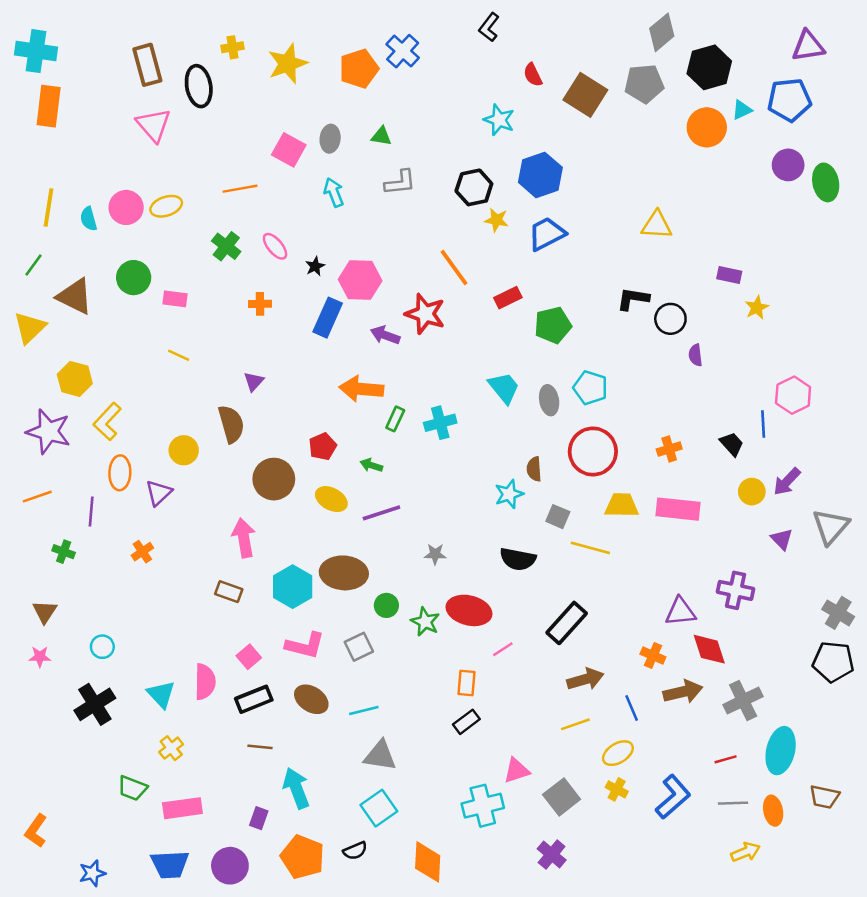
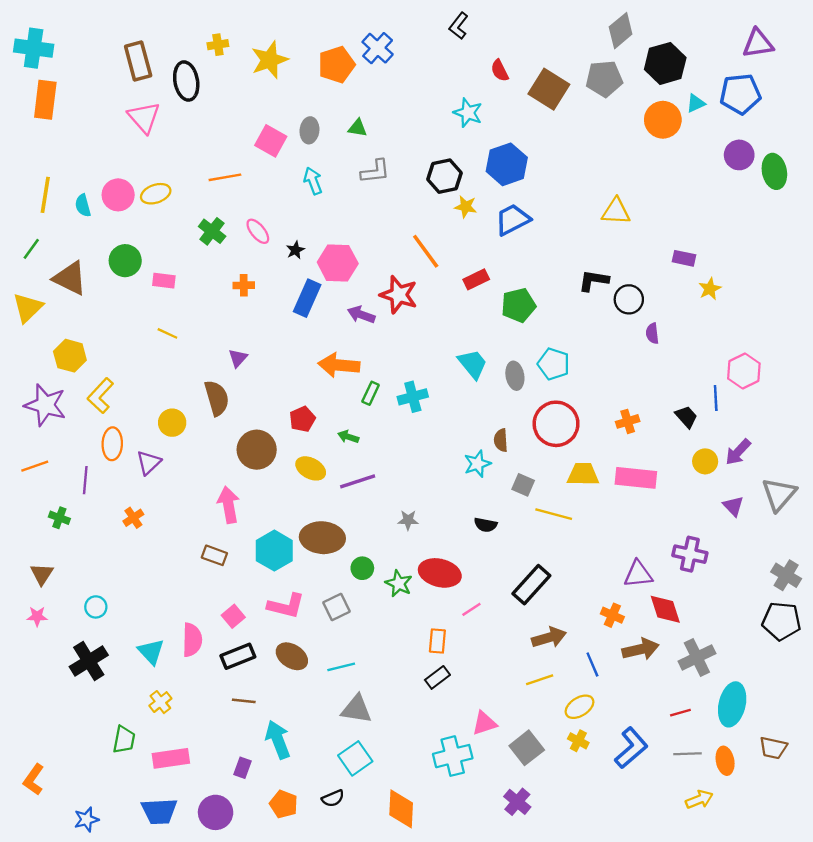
black semicircle: (518, 559) -> (486, 525), size x0.7
green trapezoid: (132, 788) -> (124, 740), turned -100
orange pentagon: (303, 857) -> (284, 804), size x0.7

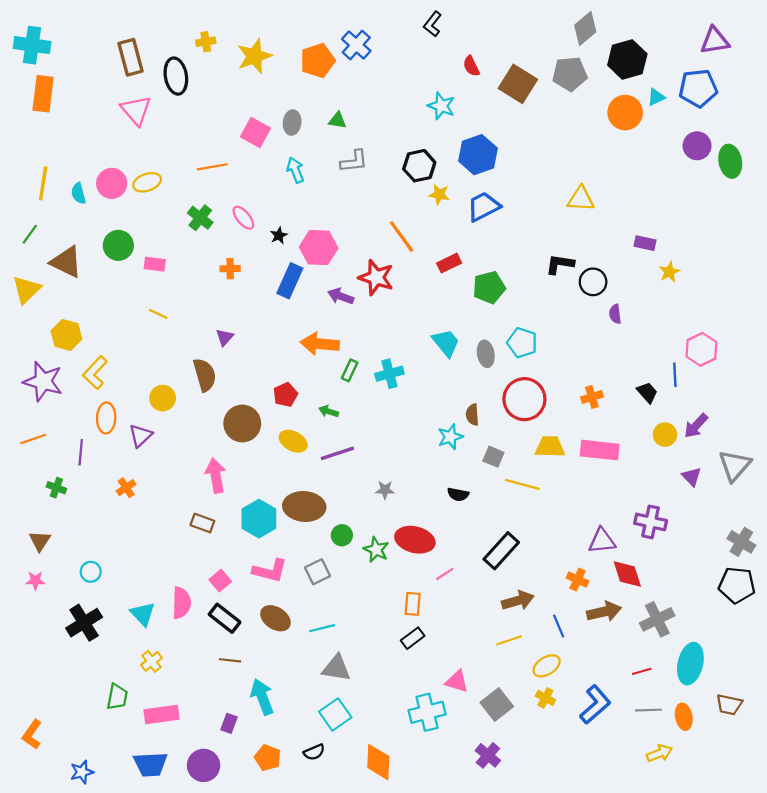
black rectangle: (238, 656) -> (225, 618), turned 60
pink triangle: (484, 723) -> (457, 681), turned 35

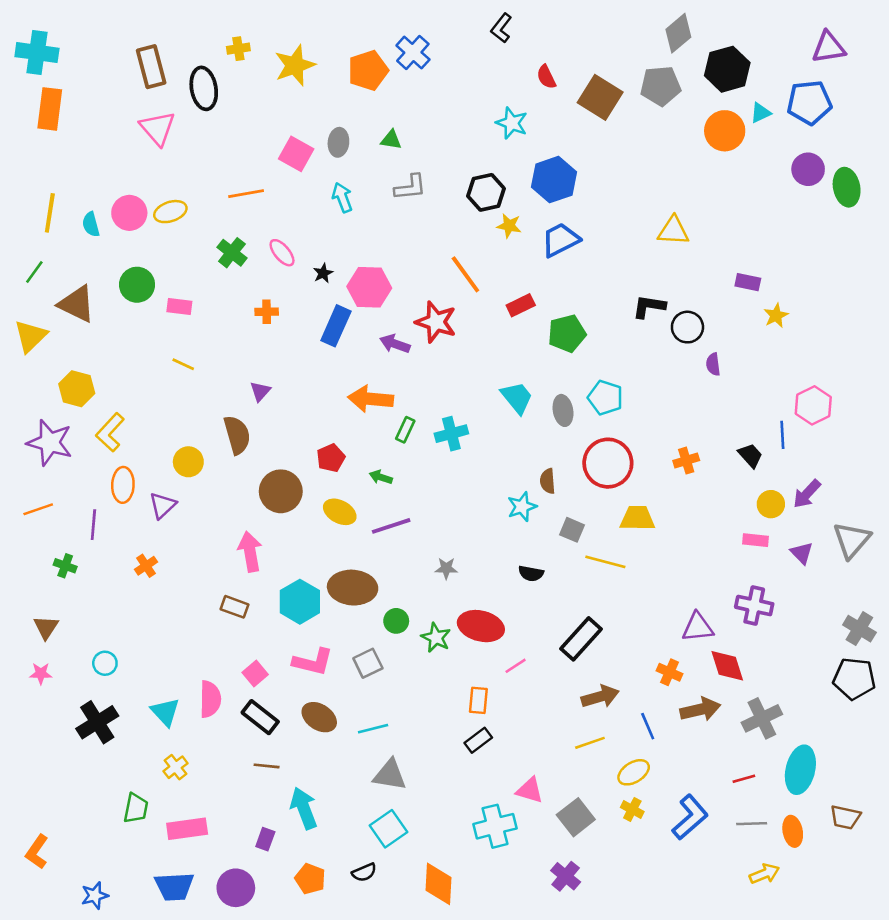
pink rectangle: (600, 450) -> (755, 540), moved, size x0.6

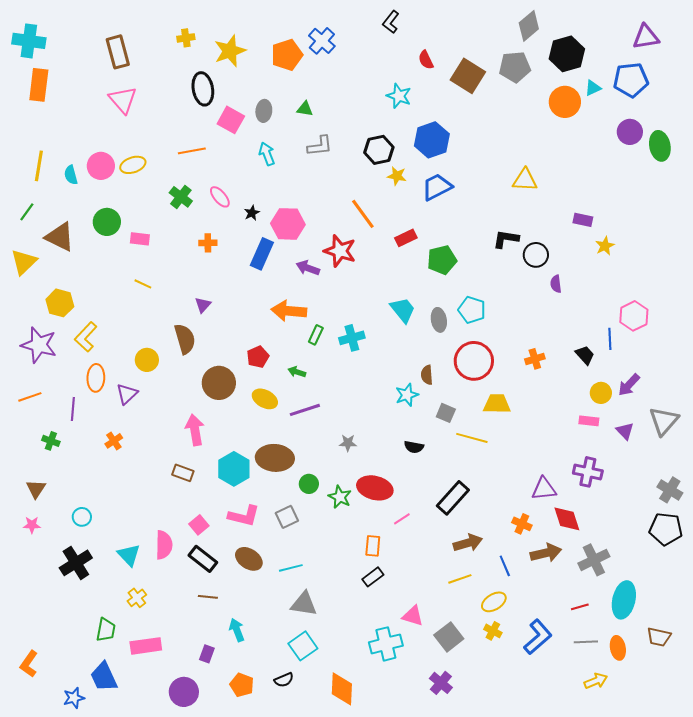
black ellipse: (204, 88) -> (203, 89), moved
cyan arrow: (304, 808) -> (237, 630), size x0.7
blue trapezoid: (174, 887) -> (104, 677), moved, turned 68

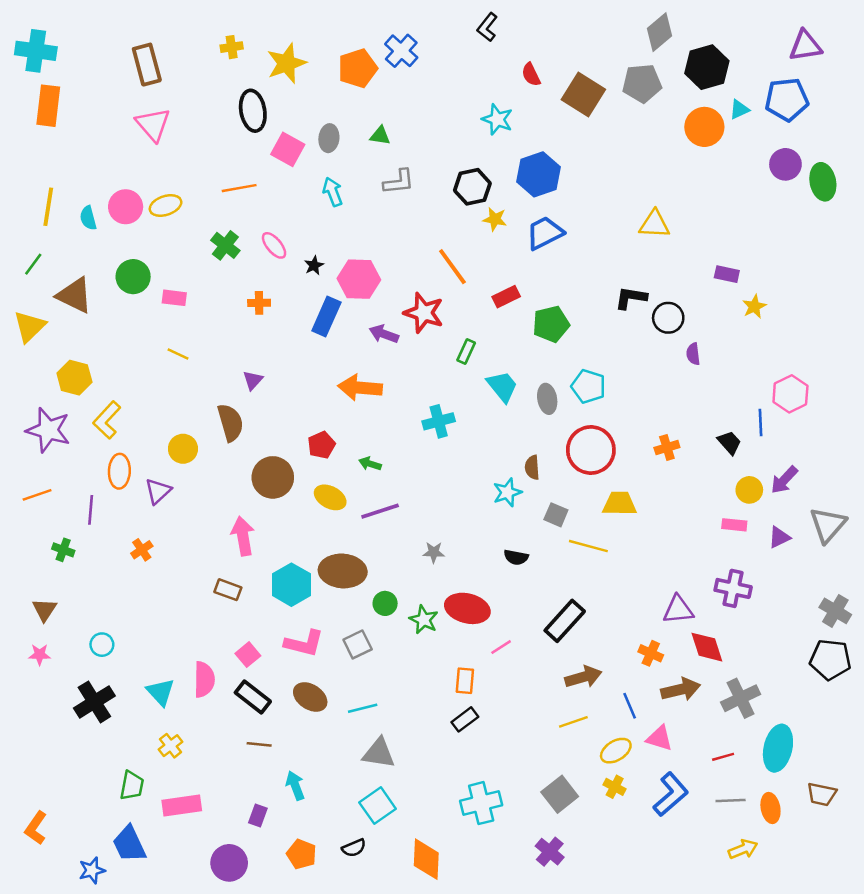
green rectangle: (316, 335) -> (466, 351), moved
purple triangle: (625, 431) -> (779, 537), turned 48
pink triangle: (413, 616) -> (659, 738), moved

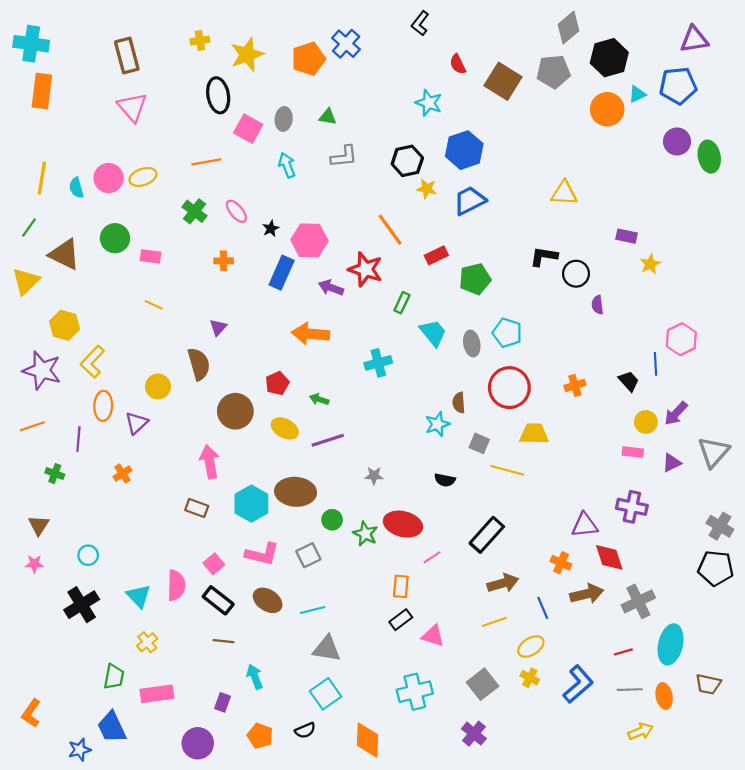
pink triangle: (659, 738) -> (433, 636), moved

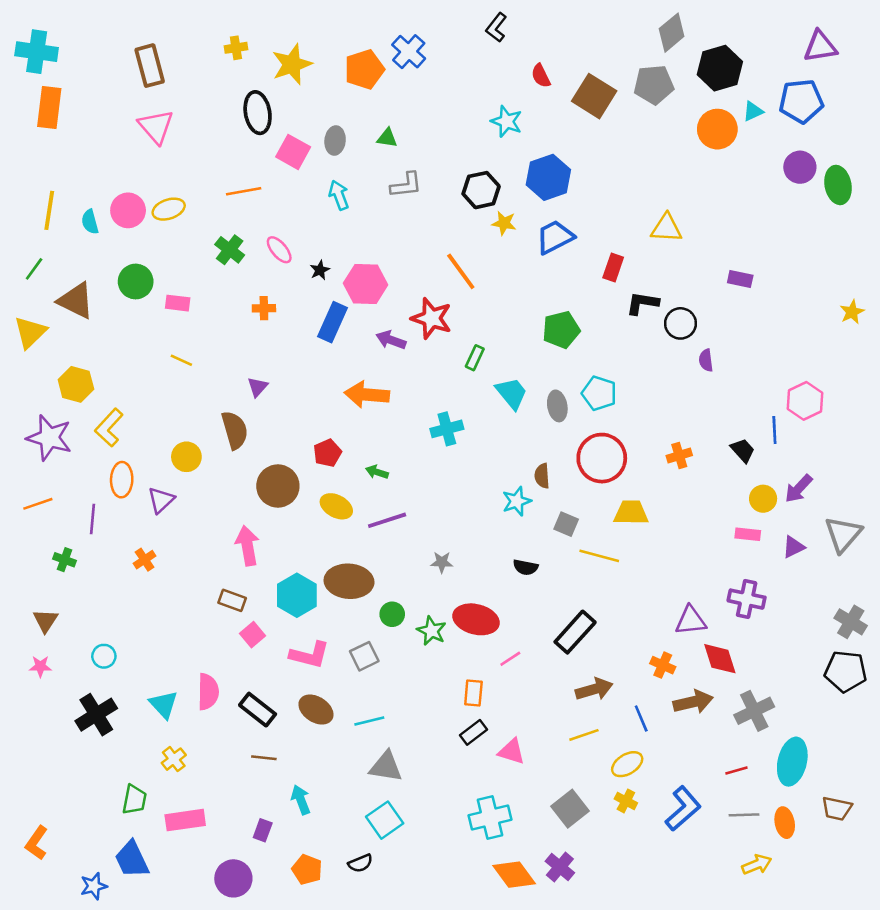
red rectangle: (436, 255) -> (613, 268), moved, turned -45
yellow star: (650, 264) -> (852, 312), moved
pink square: (214, 564) -> (252, 635), moved
orange diamond: (368, 740) -> (514, 875), moved, turned -39

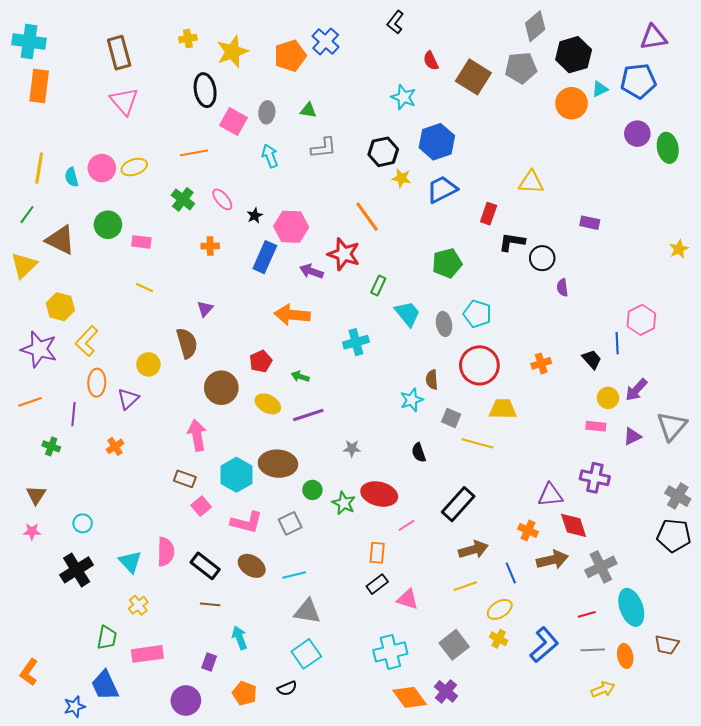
black semicircle: (526, 567) -> (419, 452), turned 60
cyan ellipse: (792, 762) -> (631, 607), turned -33

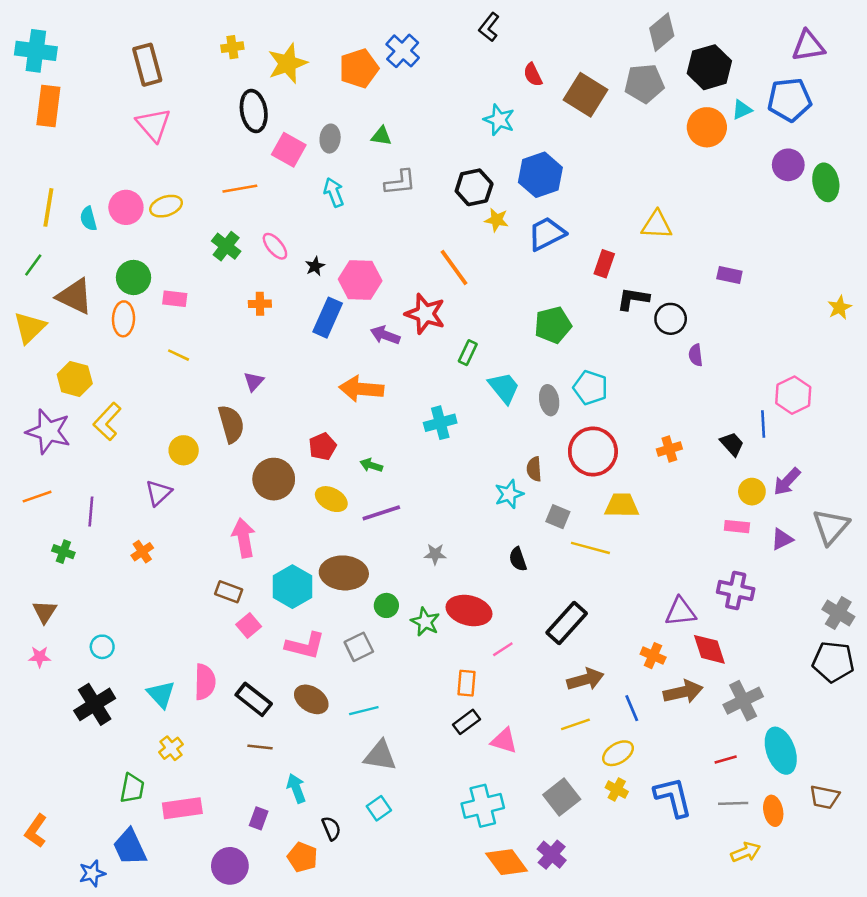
orange ellipse: (97, 383) -> (123, 319), moved
blue L-shape: (544, 645) -> (673, 797), turned -63
cyan square: (306, 654) -> (379, 808), size x0.7
black semicircle: (287, 688) -> (331, 828), moved, turned -90

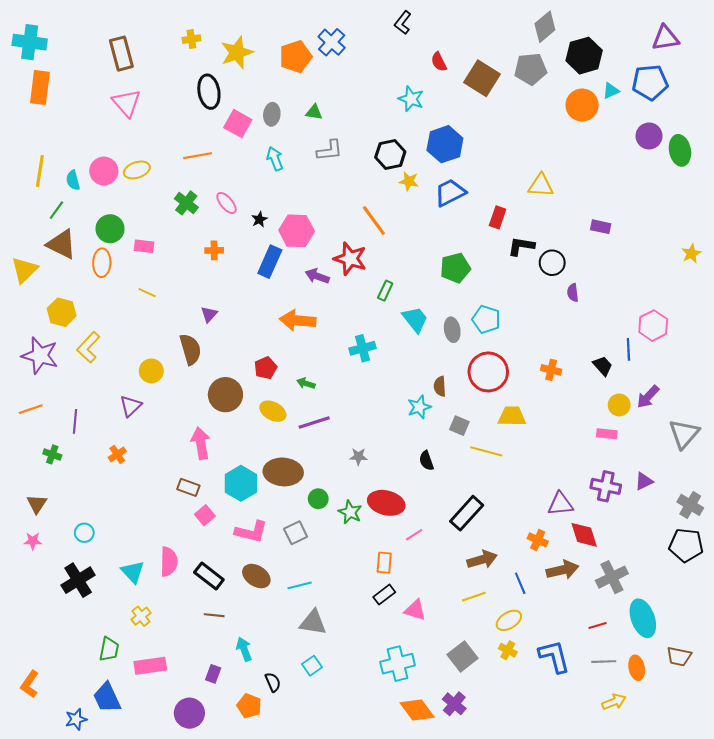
green line: (33, 265) -> (56, 210), moved
orange cross: (669, 449) -> (551, 370), turned 30
purple triangle: (782, 539) -> (644, 481), moved

